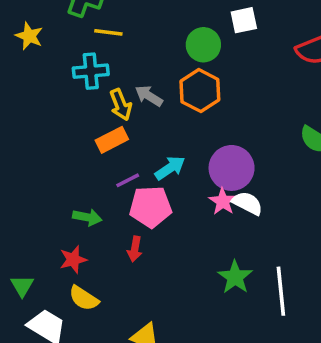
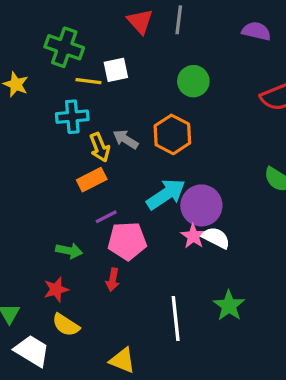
white square: (244, 20) -> (116, 70), moved
green circle: (203, 45) -> (193, 81), moved
cyan arrow: (170, 168) -> (166, 194), moved, size x1.4
green star: (235, 277) -> (229, 306), moved
white line: (281, 291) -> (176, 318), moved

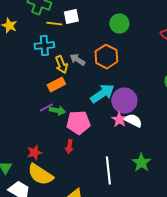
purple line: (106, 217) -> (46, 108), moved
green arrow: (69, 251) -> (57, 111), moved
yellow semicircle: (66, 325) -> (40, 175), size x1.5

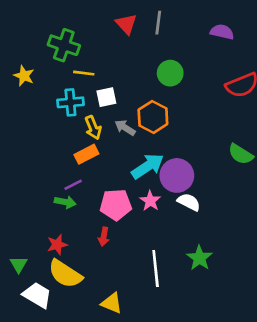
white square: (71, 17) -> (106, 97), moved
gray arrow: (77, 60) -> (125, 128), moved
green arrow: (57, 111) -> (65, 202), moved
pink star: (119, 120) -> (150, 201), moved

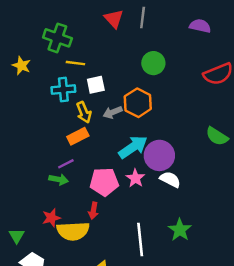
gray arrow: (125, 128) -> (113, 112), turned -54
yellow semicircle: (65, 274) -> (73, 231), moved, turned -36

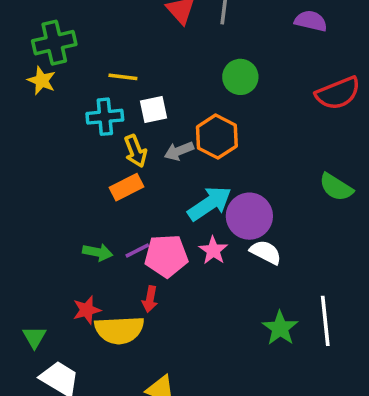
green cross: (57, 38) -> (54, 43), moved, turned -32
purple line: (66, 164) -> (137, 250), moved
white line: (140, 239) -> (325, 321), moved

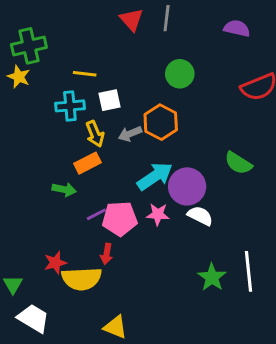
green semicircle: (336, 187) -> (238, 163), moved
pink star: (213, 250) -> (158, 214), turned -30
green arrow: (98, 252) -> (64, 189), moved

